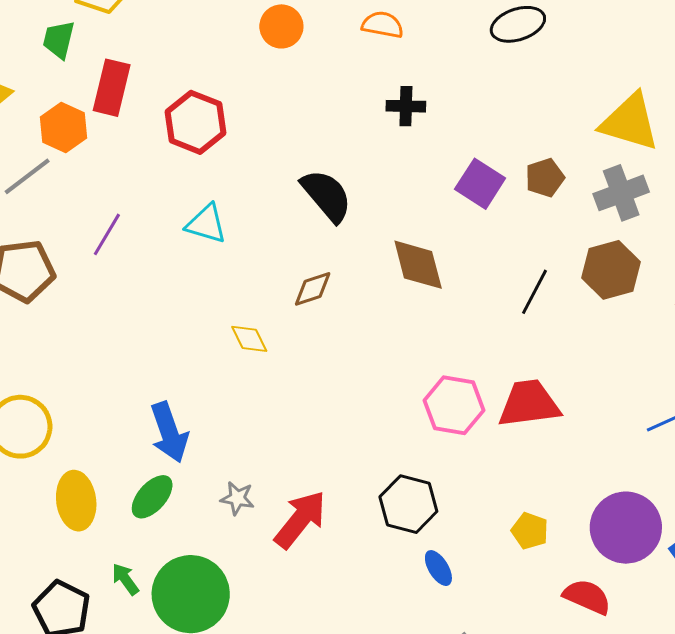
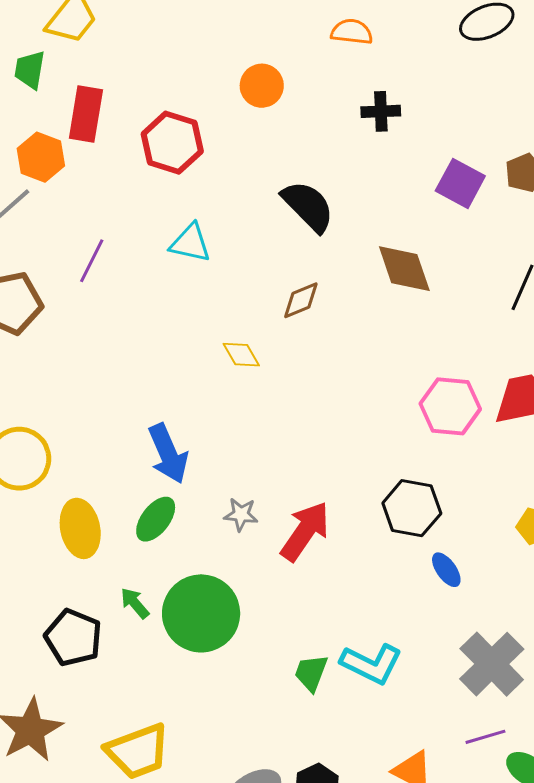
orange circle: (281, 26) -> (262, 86), moved

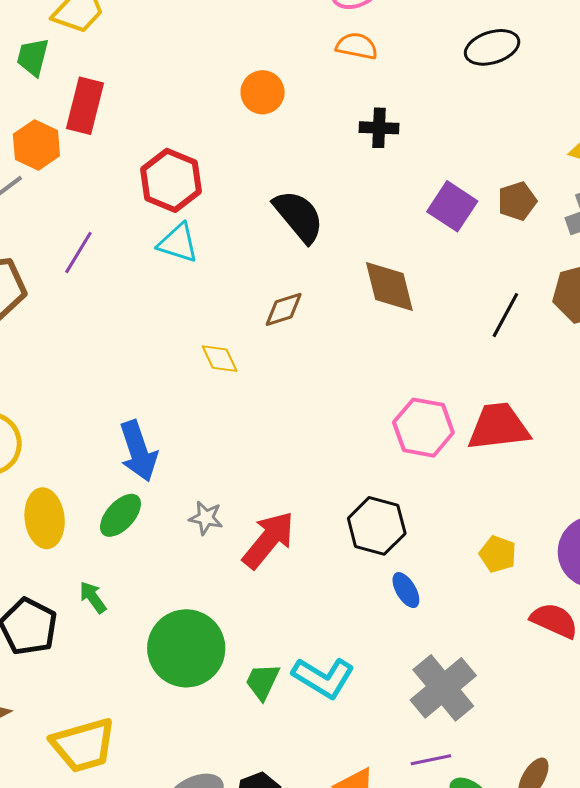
red hexagon: (172, 143) -> (171, 180), moved
green circle: (201, 613) -> (186, 648), moved

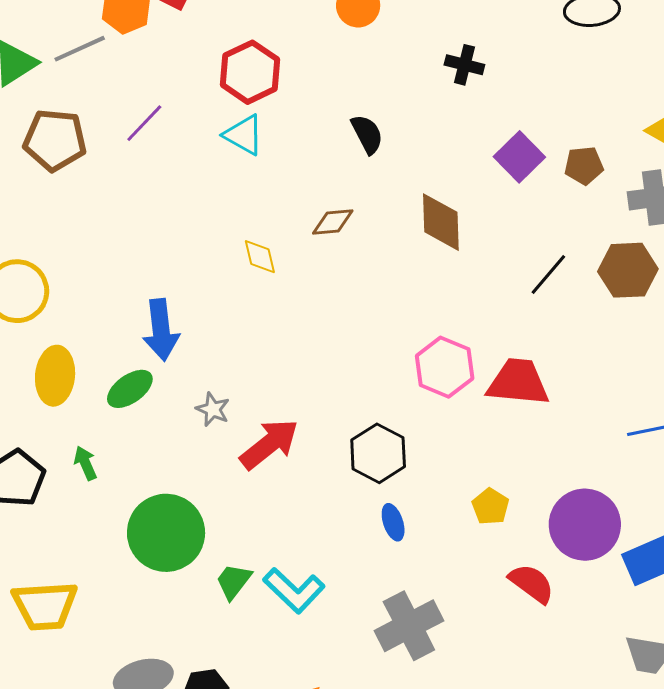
black semicircle: (299, 216) -> (367, 134), size x0.7

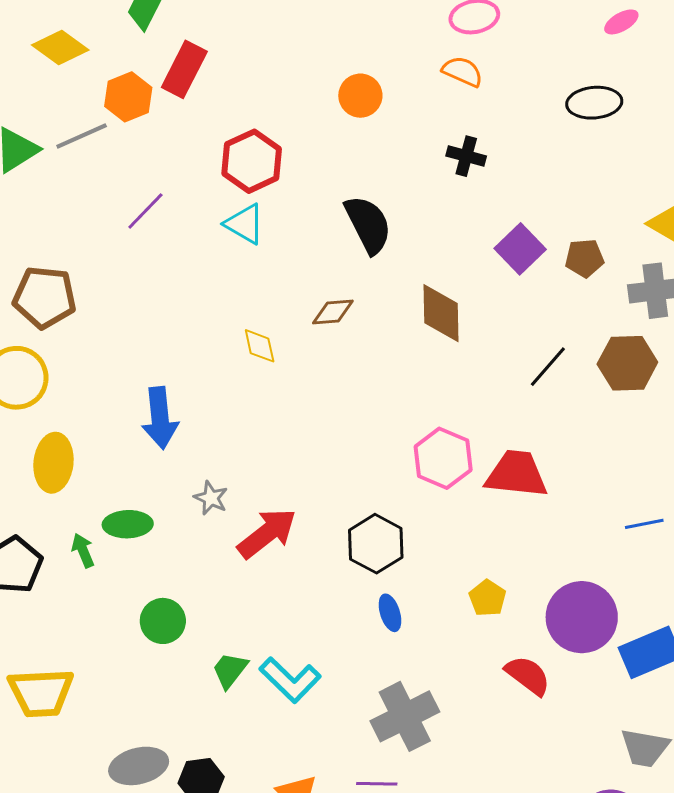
black semicircle: (367, 134) -> (368, 224), size x1.5
brown pentagon: (55, 140) -> (45, 297), moved
green ellipse: (130, 389) -> (128, 524), moved, turned 33
green circle: (166, 533) -> (163, 621), size x0.6

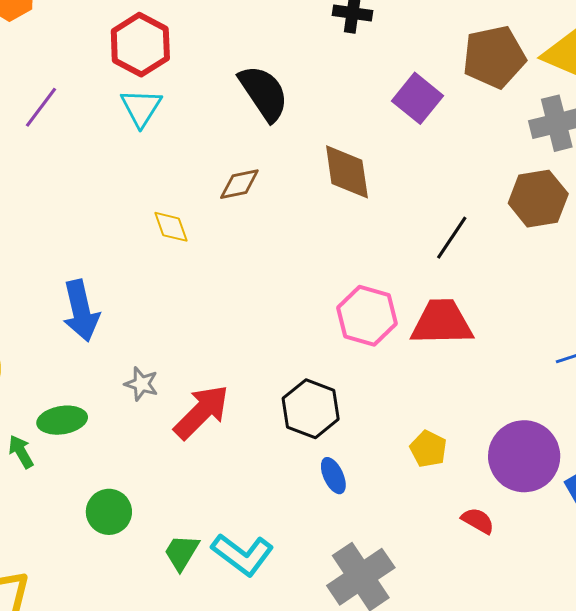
cyan triangle: (245, 224) -> (141, 108), turned 39
brown pentagon: (585, 258) -> (494, 57), moved, size x1.6
black line: (548, 367) -> (452, 238), moved
red semicircle: (528, 675) -> (478, 521), size x0.7

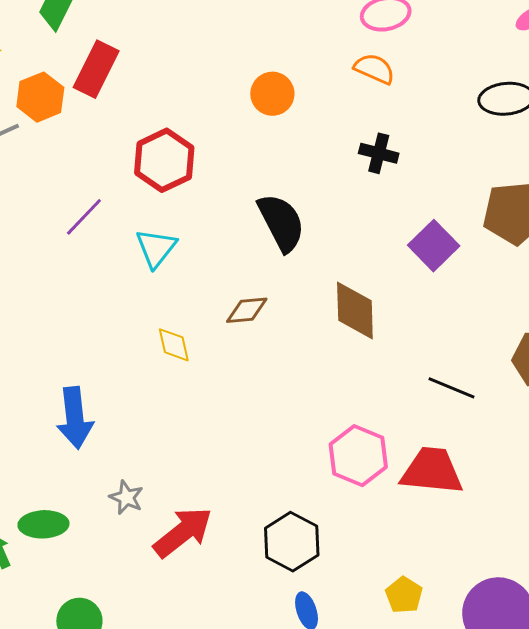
purple line: (41, 107) -> (84, 217), moved
cyan triangle: (141, 108) -> (156, 248), moved
black line: (452, 238) -> (451, 388), turned 72

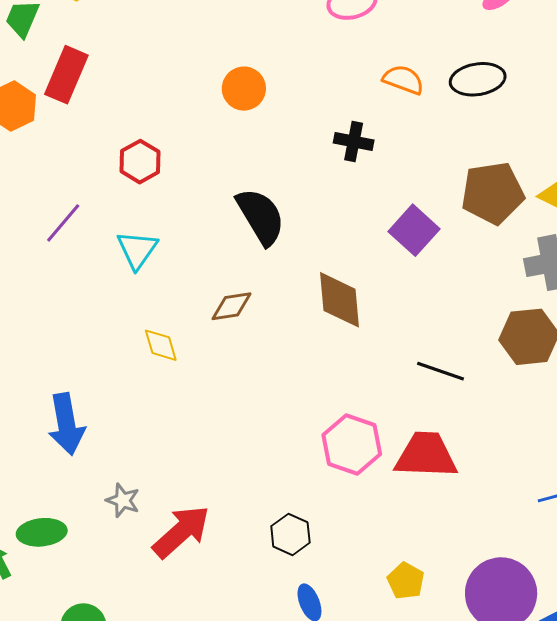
orange semicircle: (374, 69) -> (403, 80), moved
red hexagon: (164, 160) -> (140, 162), size x0.7
black hexagon: (292, 542) -> (290, 534), size x0.7

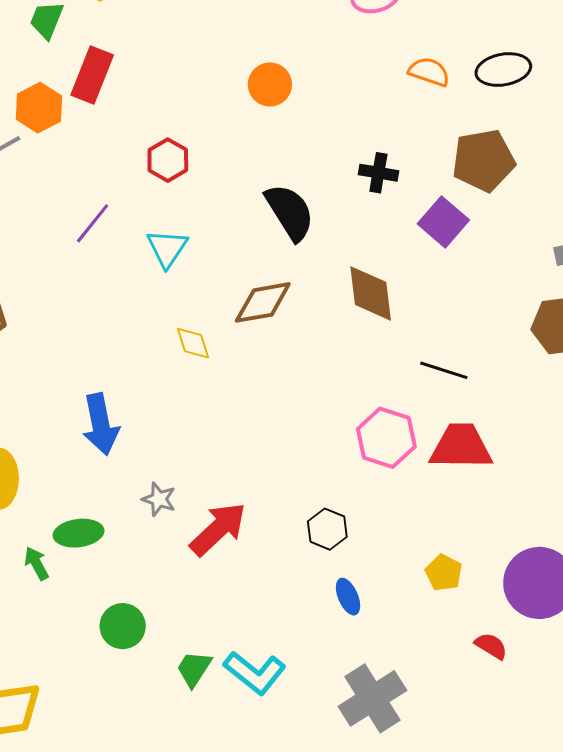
black cross: (354, 141) -> (378, 173), moved
brown pentagon: (493, 193) -> (483, 160), moved
brown diamond: (231, 306) -> (263, 302), size x1.4
black line: (441, 371) -> (444, 370), moved

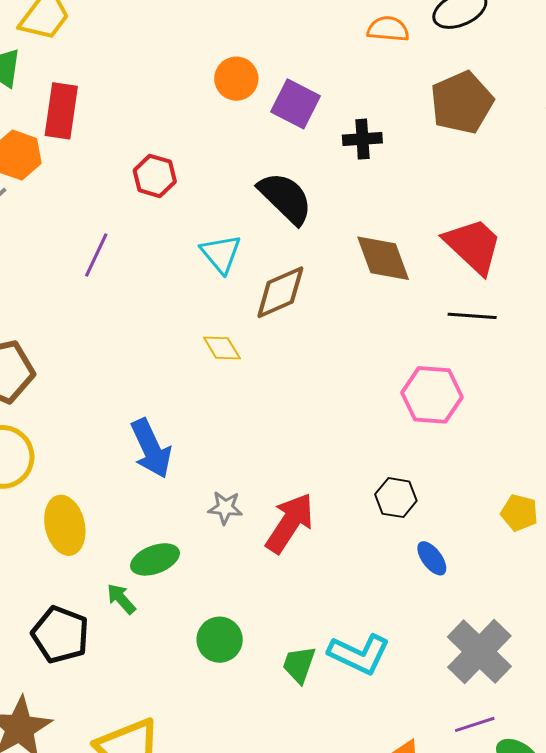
purple square: (443, 222) -> (295, 104), moved
cyan triangle: (167, 248) -> (221, 254), moved
red trapezoid: (461, 447) -> (473, 246), moved, turned 56

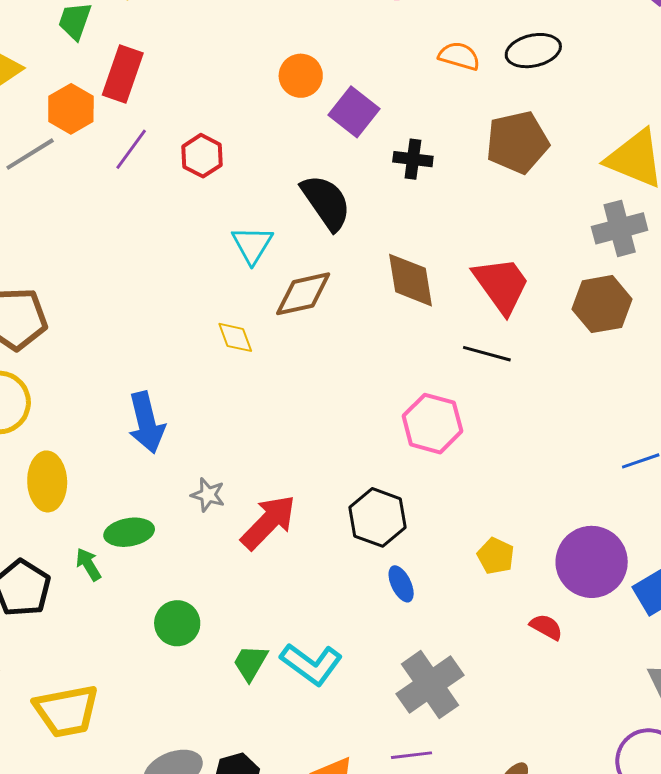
purple line: (96, 255) -> (131, 149), moved
black hexagon: (396, 498) -> (377, 517), size x1.4

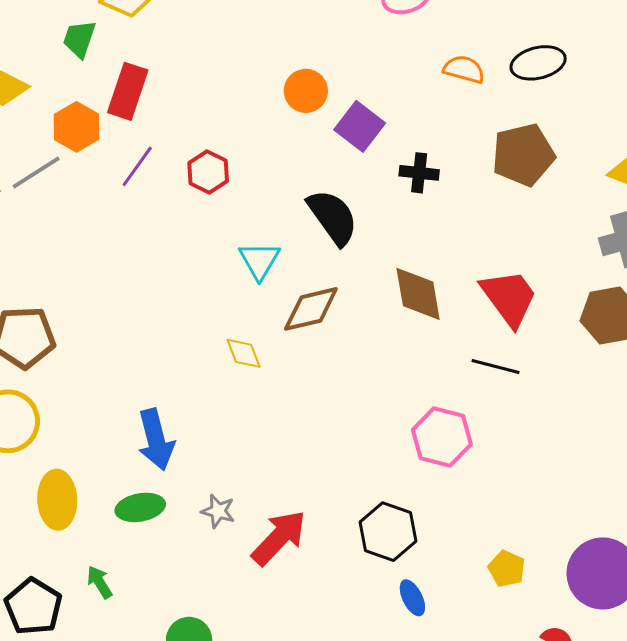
green ellipse: (129, 532) -> (140, 507), moved

